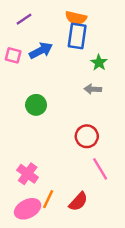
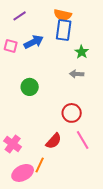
pink cross: (28, 174) -> (13, 144), moved
red semicircle: (78, 202) -> (54, 141), moved

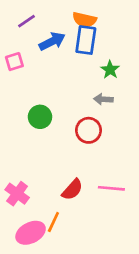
blue arrow: (34, 42) -> (52, 41), moved
pink square: (11, 46) -> (14, 62), turned -32
red circle: (72, 113) -> (89, 130), moved
pink line: (83, 140) -> (111, 188), turned -54

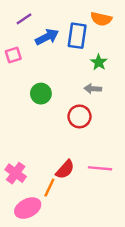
orange semicircle: (84, 20) -> (101, 19), moved
green circle: (40, 117) -> (41, 94), moved
orange line: (53, 222) -> (49, 188), moved

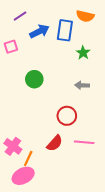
gray arrow: (93, 89) -> (82, 85), moved
red circle: (79, 116) -> (67, 116), moved
orange line: (49, 188) -> (28, 159), moved

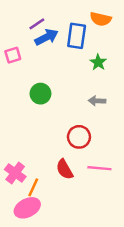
purple line: (20, 16) -> (37, 24), moved
red semicircle: (55, 143) -> (65, 169), turned 108

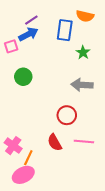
blue arrow: (46, 37) -> (28, 34), moved
green circle: (40, 94) -> (23, 77), moved
gray arrow: (97, 101) -> (82, 85), size x1.5

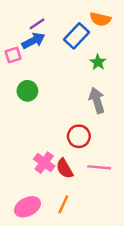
blue rectangle: (65, 30) -> (76, 36), turned 35
gray arrow: (82, 85) -> (97, 100), turned 70
pink cross: (13, 146) -> (44, 163), moved
orange line: (28, 158) -> (63, 204), moved

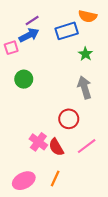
blue rectangle: (76, 36) -> (67, 31), turned 30
pink line: (99, 167) -> (87, 146), turned -42

